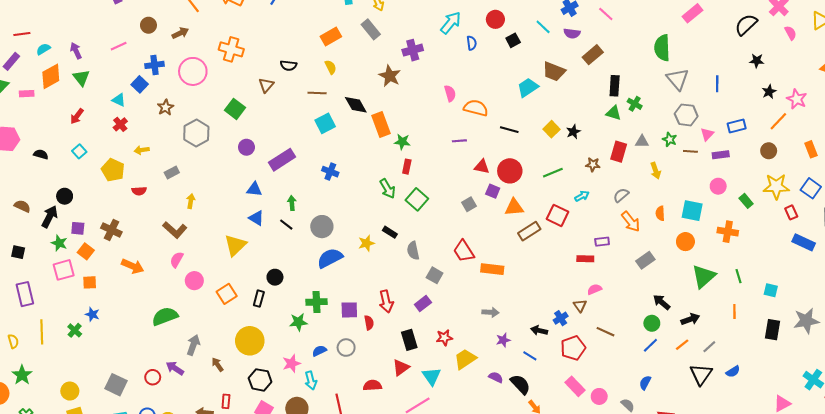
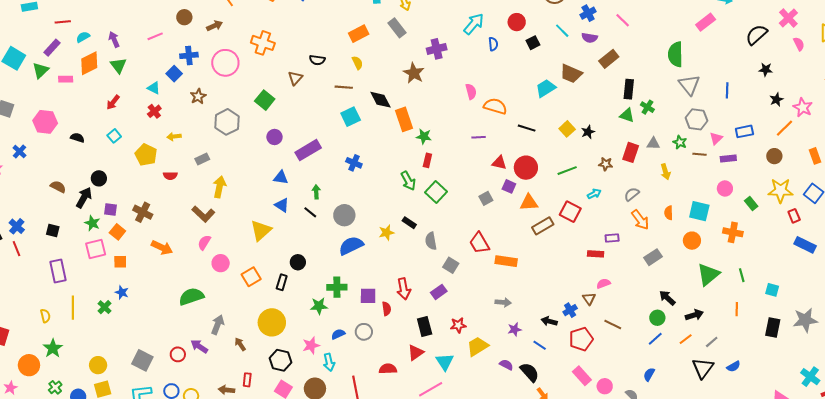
yellow arrow: (191, 201) -> (219, 187), size x1.5

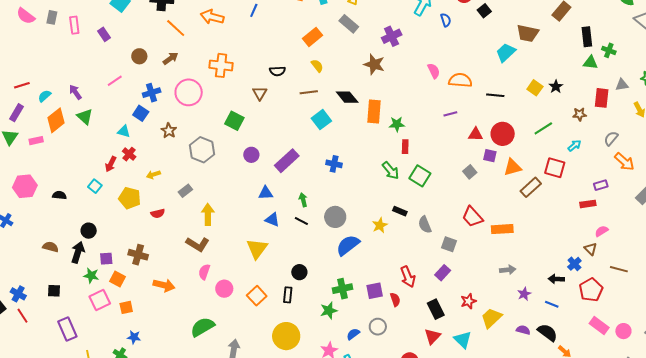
red arrow: (113, 102) -> (111, 164), moved
orange rectangle: (404, 119) -> (374, 111), turned 35

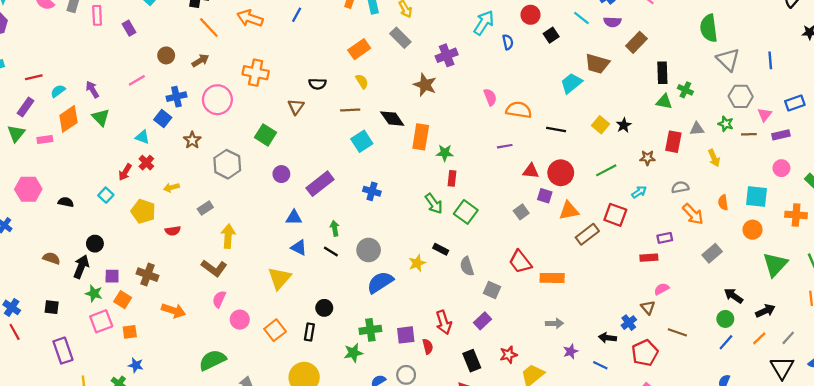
gray semicircle: (611, 138) -> (680, 187), turned 35

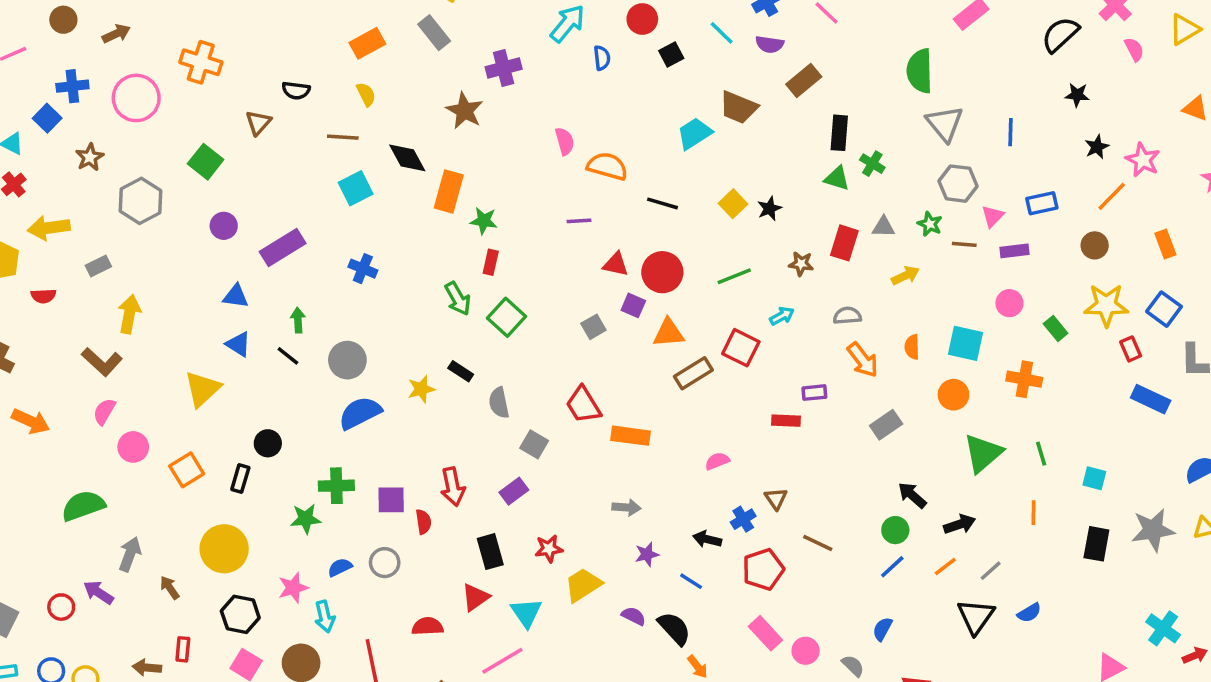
yellow arrow: (714, 158) -> (905, 276), turned -98
yellow arrow: (171, 187) -> (49, 228), size x1.6
pink semicircle: (662, 289) -> (717, 461), moved

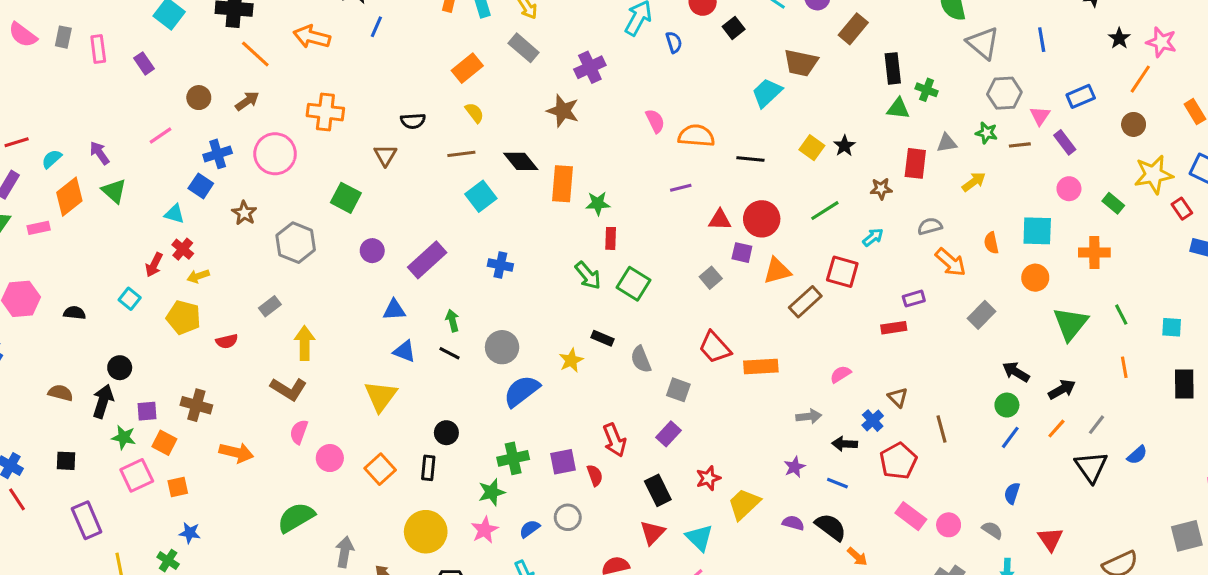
yellow arrow: (49, 228) -> (198, 276), moved, size x0.6
purple rectangle: (1015, 251) -> (1065, 142), turned 70
gray arrow: (626, 508) -> (809, 416), moved
brown line: (818, 543) -> (942, 429), turned 60
pink star: (293, 588) -> (485, 530), moved

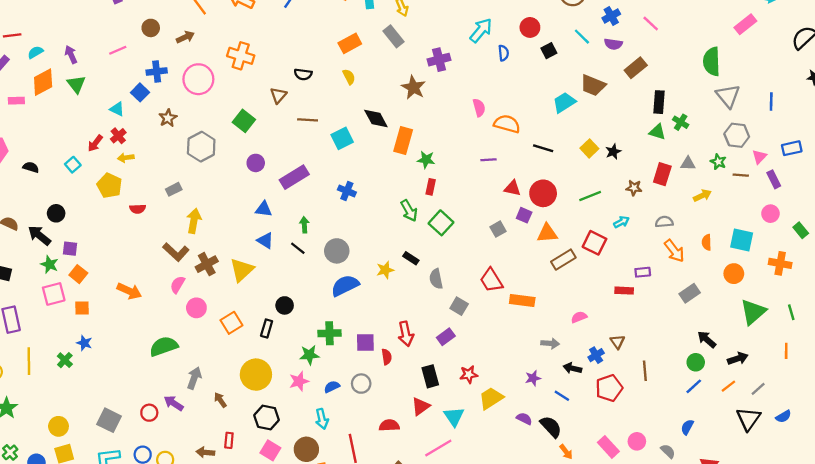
brown line: (461, 154) -> (308, 120), moved
black arrow: (103, 401) -> (39, 235), turned -80
brown cross: (196, 405) -> (207, 264), moved, turned 35
pink rectangle: (911, 516) -> (608, 447), moved

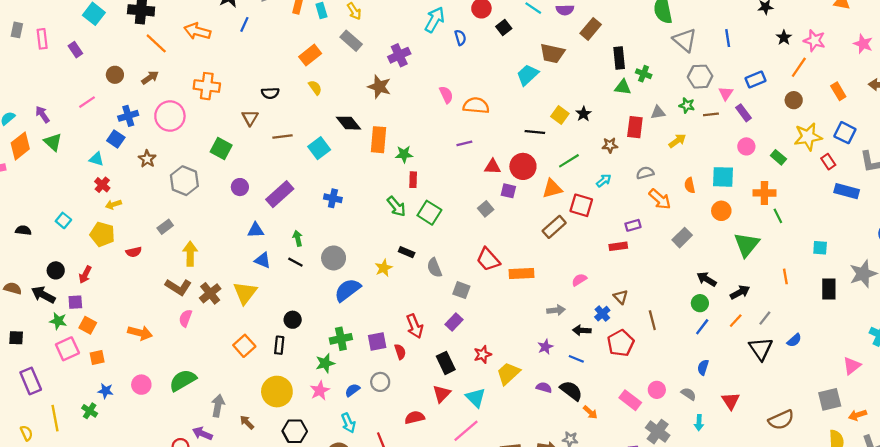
red arrow: (95, 143) -> (85, 275), moved
black line: (543, 148) -> (535, 132), moved
orange triangle: (547, 233) -> (552, 189), moved
pink circle: (196, 308) -> (141, 385), moved
green line: (791, 312) -> (778, 216), moved

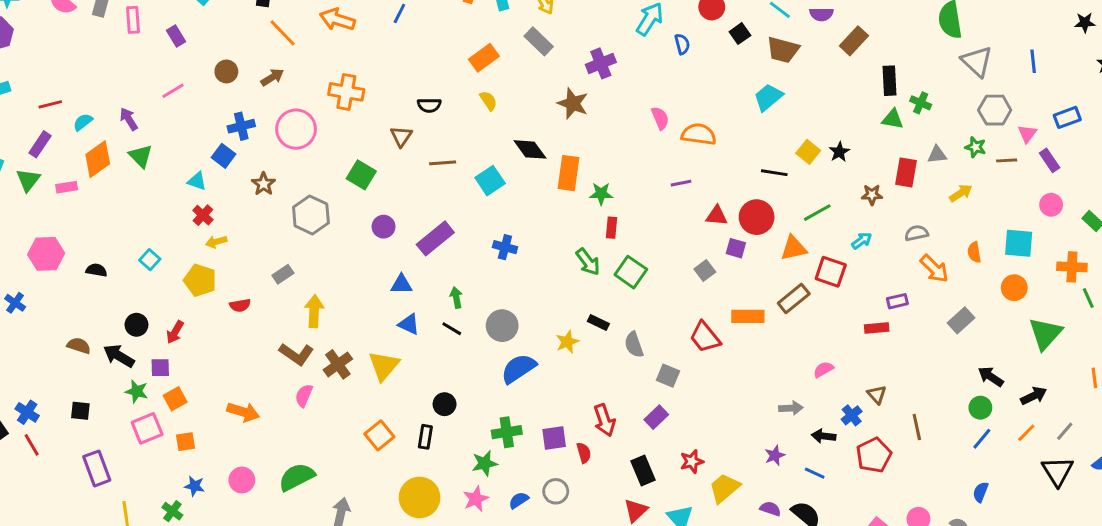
brown trapezoid: (552, 53) -> (783, 50), moved
pink line: (87, 102) -> (173, 91), moved
orange rectangle: (521, 274) -> (748, 316), moved
orange square: (88, 325) -> (175, 399), turned 30

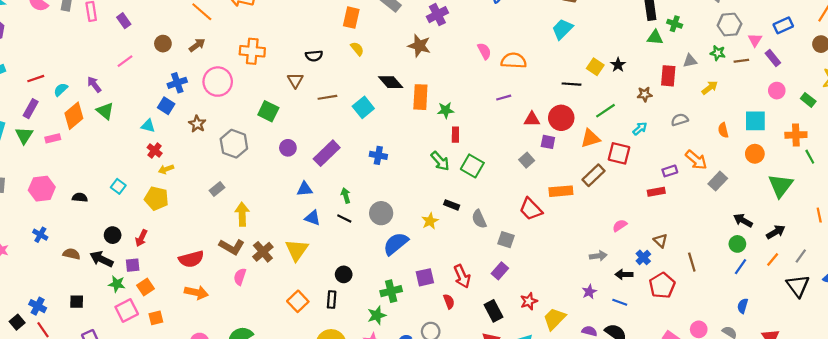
orange rectangle: (484, 58) -> (351, 18), turned -36
orange arrow: (934, 269) -> (696, 160), moved
blue cross: (15, 303) -> (40, 235), moved
red semicircle: (240, 305) -> (191, 259), moved, size x1.6
purple square: (554, 438) -> (425, 277), moved

